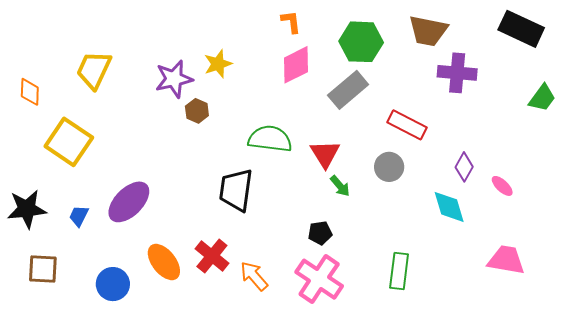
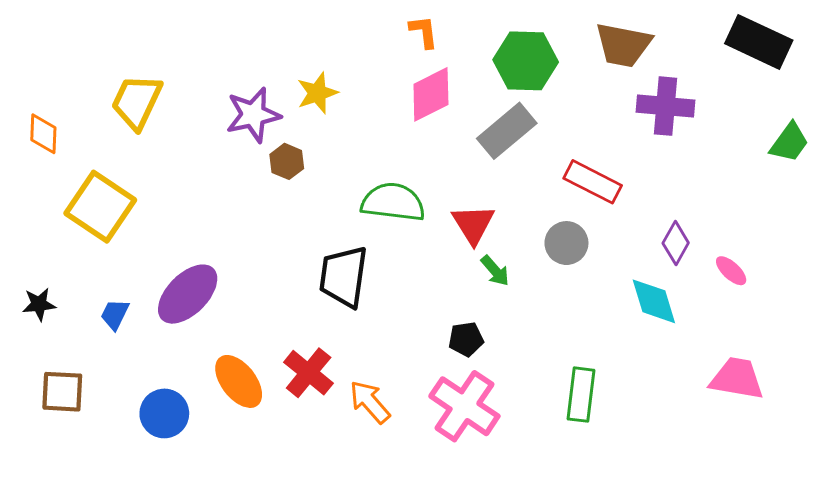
black star: (27, 209) -> (39, 304), size x0.6

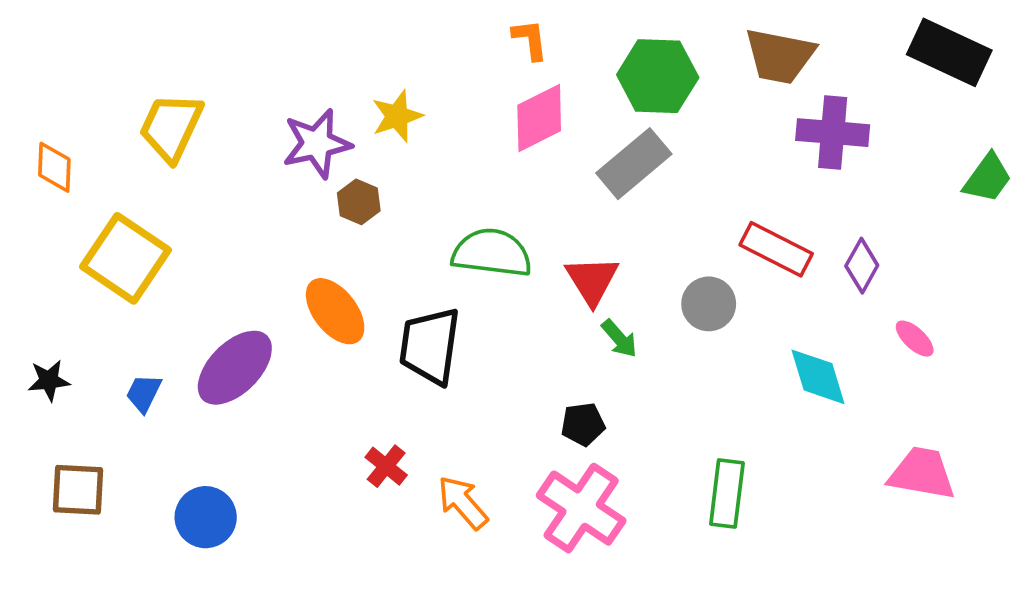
red rectangle: (593, 182) -> (776, 249), moved
purple diamond: (676, 243) -> (862, 266), moved
red cross: (309, 373) -> (386, 466), size x0.7
orange ellipse: (239, 381) -> (335, 311), moved

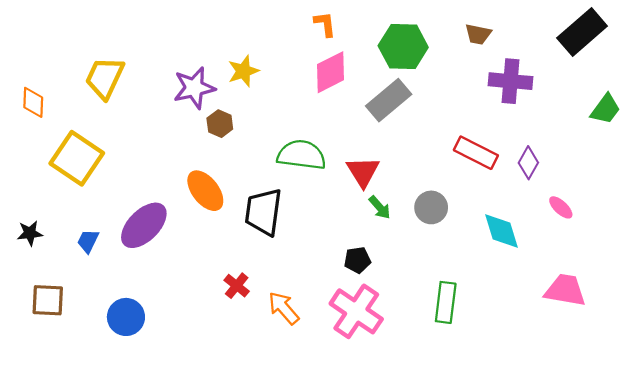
black rectangle: (949, 52) -> (582, 32), turned -66
brown trapezoid: (780, 56) -> (478, 34), size x0.6
gray circle: (709, 304) -> (431, 207), moved

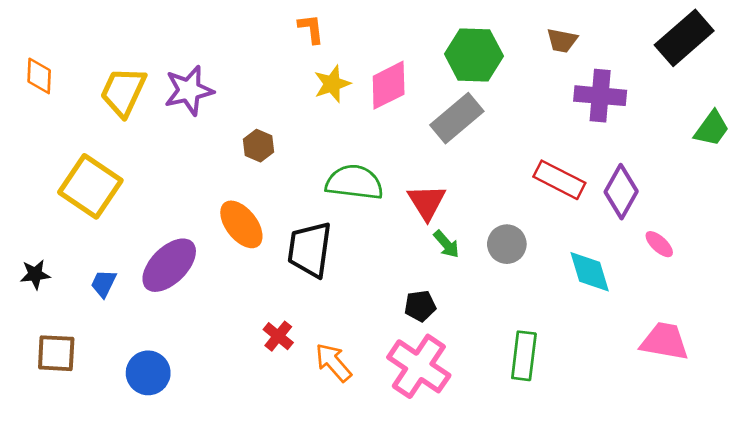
orange L-shape: (325, 24) -> (311, 29), moved
yellow star: (243, 71) -> (332, 84), moved
purple star: (194, 88) -> (189, 90), moved
orange diamond: (33, 102) -> (39, 76), moved
purple diamond: (528, 163) -> (621, 192), size x1.4

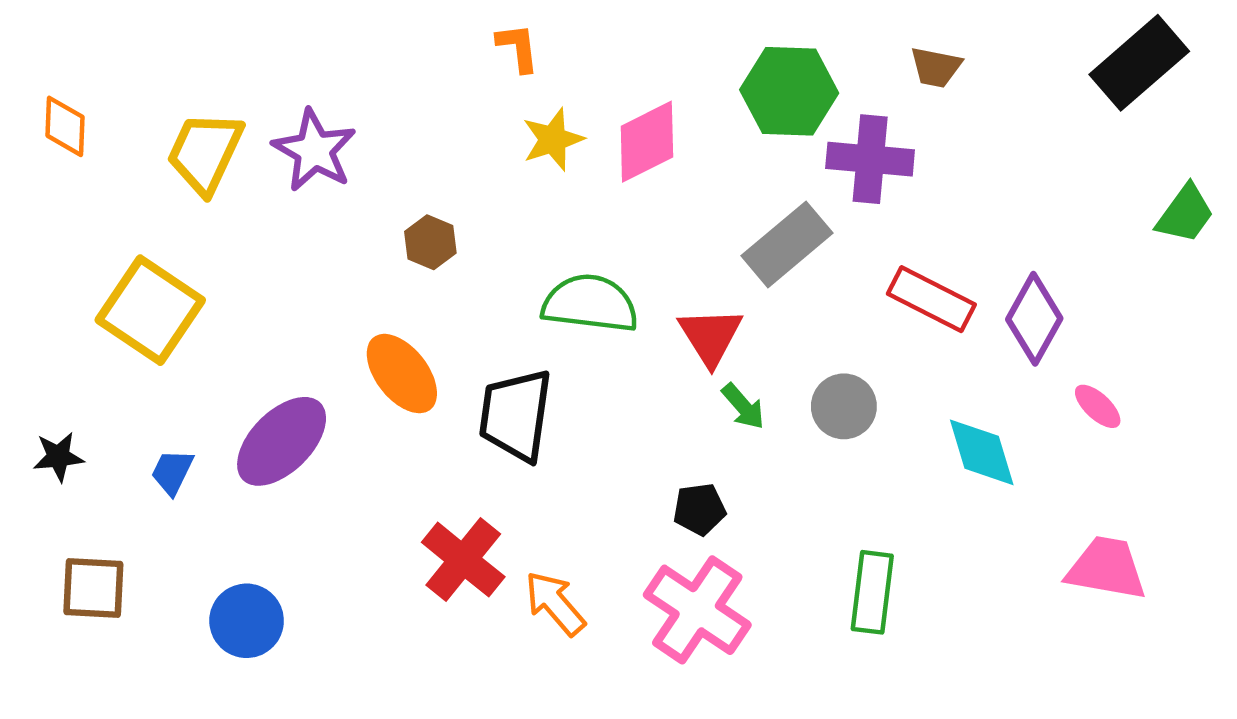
purple star: (189, 90) -> (314, 150), turned -30
purple cross: (600, 96) -> (870, 159), moved
gray rectangle: (457, 118) -> (787, 244), moved
red cross: (278, 336) -> (463, 560), size x1.6

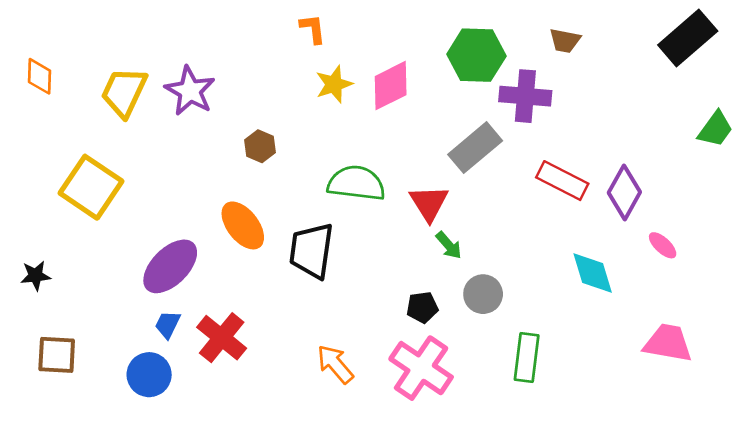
gray circle: (844, 406) -> (483, 294), moved
blue trapezoid: (172, 472) -> (168, 324), moved
red cross: (463, 560) -> (222, 338), moved

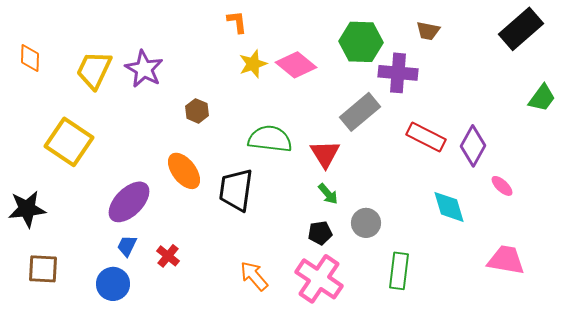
pink diamond: (391, 86) -> (296, 65), turned 66
green arrow: (449, 245) -> (328, 194), moved
black star: (36, 276) -> (27, 209), size x1.6
red cross: (222, 338) -> (168, 256), size x0.6

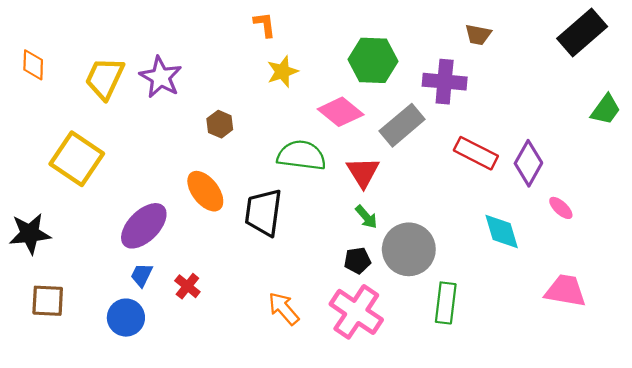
green hexagon: (361, 42) -> (373, 60), moved
pink diamond: (296, 65) -> (341, 112), moved
gray circle: (366, 223) -> (409, 249), size x1.6

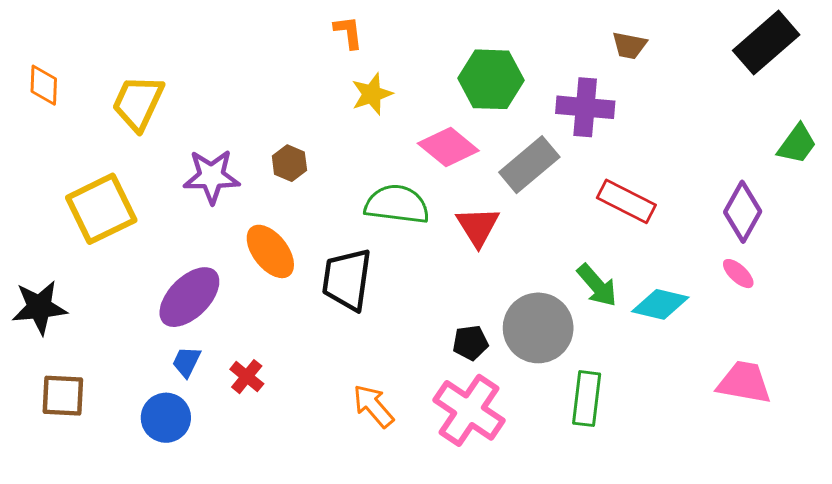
purple star: (161, 77) -> (211, 176), moved, turned -30
yellow square: (77, 159) -> (101, 209), turned 30
purple diamond: (528, 163) -> (743, 212), moved
green arrow: (366, 217) -> (597, 285), moved, size x1.4
cyan diamond: (502, 231) -> (660, 304), turned -60

